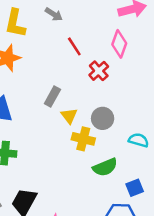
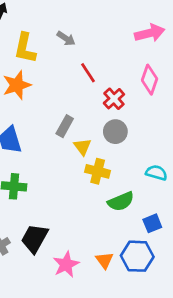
pink diamond: (119, 44) -> (150, 80), moved
gray circle: (103, 118) -> (115, 132), moved

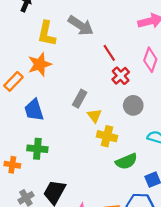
gray arrow: (66, 38) -> (81, 26), size x1.6
red line: (88, 73) -> (109, 53), moved
gray circle: (115, 132) -> (133, 105), moved

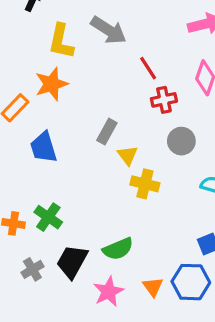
red cross: (121, 76) -> (164, 100), turned 30
green cross: (37, 149) -> (48, 217), moved, turned 30
green semicircle: (126, 161) -> (118, 249), moved

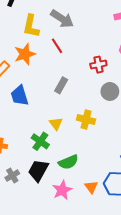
red line: (148, 68) -> (57, 46), moved
yellow triangle: (128, 155) -> (56, 124), moved
green cross: (48, 217) -> (40, 141), moved

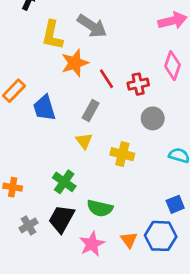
red line: (57, 46) -> (106, 79), moved
orange star: (25, 54) -> (75, 63), moved
blue trapezoid: (20, 96) -> (44, 108), moved
yellow triangle: (56, 124) -> (84, 141), moved
green semicircle: (68, 162) -> (100, 208), turned 36

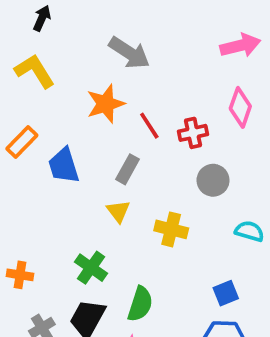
yellow L-shape: (52, 35) -> (35, 71), moved, turned 136
blue square: (175, 204) -> (226, 293), moved
green semicircle: (100, 208) -> (140, 304), turned -85

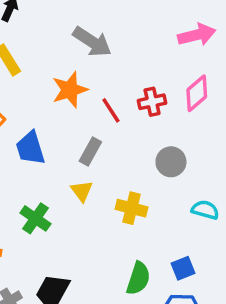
pink diamond: (240, 107) -> (197, 93), turned 30
red cross: (193, 133) -> (152, 102), moved
green cross: (91, 268) -> (35, 218), moved
green semicircle: (140, 304) -> (138, 278), moved

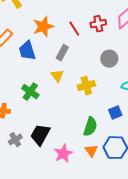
orange star: (70, 90) -> (43, 27), moved
yellow cross: (132, 208) -> (86, 86), turned -30
blue square: (183, 268) -> (115, 113), moved

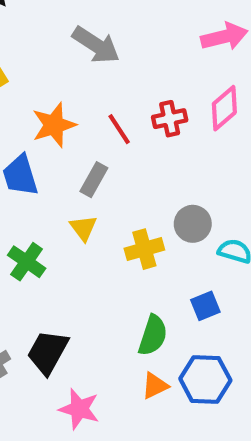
gray circle: (109, 59) -> (193, 224), moved
orange triangle: (91, 151) -> (155, 386), turned 40
pink star: (63, 154) -> (79, 409), moved, turned -30

